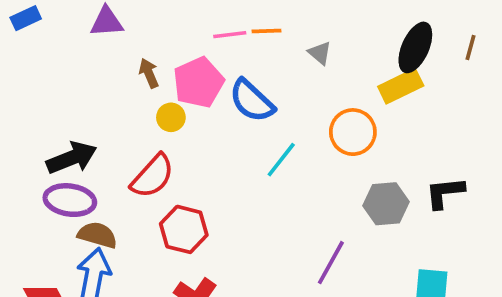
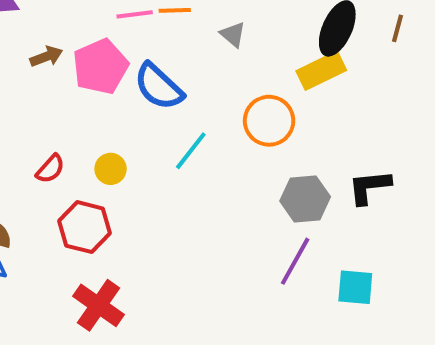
brown arrow: (149, 73) -> (46, 57), turned 92
yellow circle: (171, 117) -> (111, 169), moved
red semicircle: (153, 176) -> (50, 169), size x0.6
purple line: (331, 263) -> (295, 261), moved

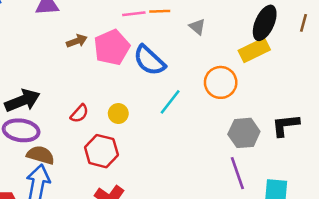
purple line: (295, 261) -> (237, 173), turned -48

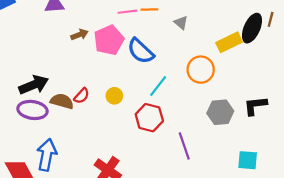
black ellipse: (265, 23) -> (252, 28), moved
red hexagon: (101, 151) -> (149, 118), moved
brown semicircle: (41, 155) -> (62, 101), moved
purple line: (237, 173) -> (184, 146), moved

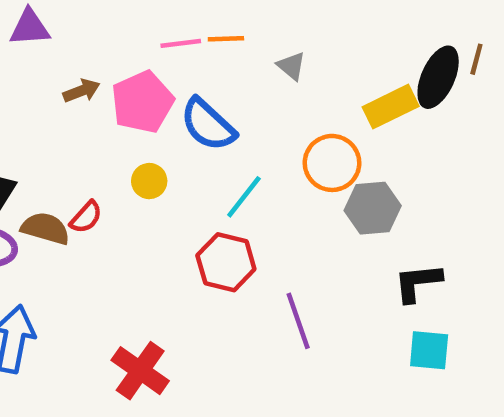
yellow circle: (114, 96) -> (149, 181), moved
black L-shape: (255, 106) -> (418, 283), moved
gray hexagon: (220, 112) -> (373, 208), moved

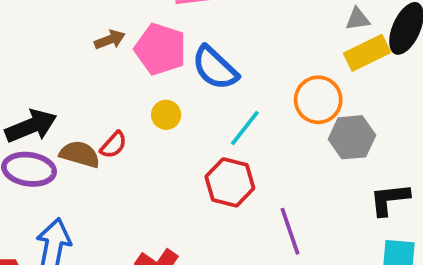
gray triangle: (291, 66) -> (358, 19), moved, turned -48
pink pentagon: (142, 102) -> (160, 49), turned -30

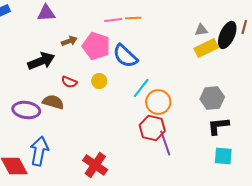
orange circle: (318, 100) -> (158, 102), moved
black arrow: (31, 126) -> (41, 61), moved
gray hexagon: (352, 137) -> (212, 98), moved
red semicircle: (114, 145) -> (69, 82), moved, turned 70
red hexagon: (230, 182) -> (152, 128), moved

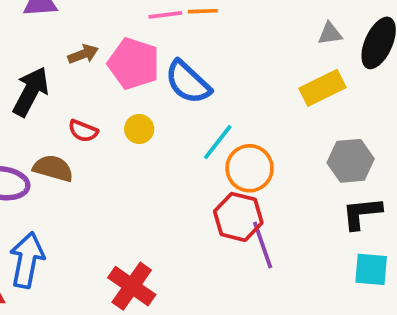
yellow rectangle: (206, 48) -> (323, 88), moved
black arrow: (41, 61) -> (31, 92), turned -40

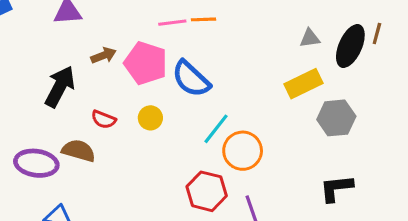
gray hexagon: (351, 161) -> (336, 118), moved
red hexagon: (238, 217) -> (207, 191), moved

